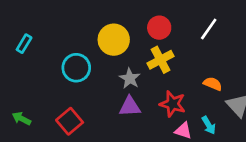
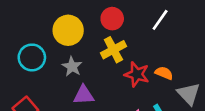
gray star: (130, 78) -> (72, 67), moved
red star: (173, 104) -> (137, 74), moved

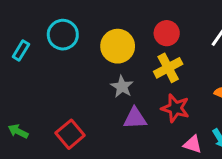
cyan circle: (32, 57) -> (63, 35), moved
red star: (137, 74) -> (175, 108), moved

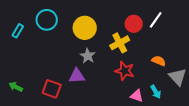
red circle: (167, 33) -> (134, 24), moved
purple triangle: (135, 118) -> (77, 76), moved
red square: (70, 134) -> (52, 89), turned -30

